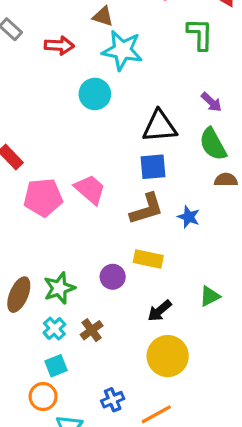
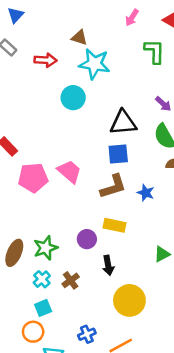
black arrow: (160, 311) -> (108, 265), moved, turned -60

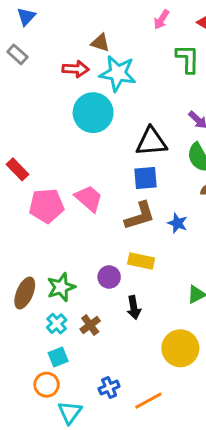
red arrow: (46, 60) -> (76, 69), moved
cyan circle: (73, 98) -> (93, 113), size x1.4
yellow circle: (129, 300) -> (180, 348), moved

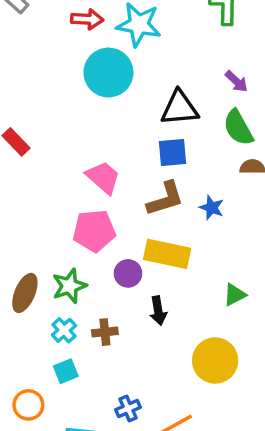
pink pentagon: (47, 206) -> (94, 231), moved
yellow rectangle: (141, 261) -> (167, 254), size x1.4
brown cross: (90, 325) -> (105, 332), turned 30
orange circle: (47, 385) -> (28, 405), moved

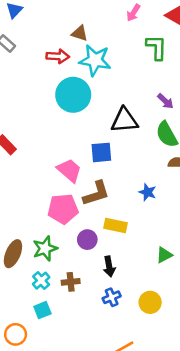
blue square: (172, 153) -> (101, 152), moved
brown L-shape: (165, 199) -> (96, 193), moved
yellow rectangle: (167, 254) -> (115, 225), size x0.7
yellow circle: (215, 361) -> (150, 302), size x0.7
blue cross: (128, 409) -> (112, 297), moved

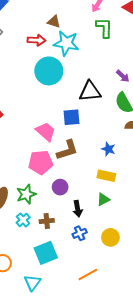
green L-shape: (156, 47) -> (104, 28), moved
yellow rectangle: (115, 225) -> (106, 176), moved
green triangle: (164, 255) -> (103, 199), moved
cyan square: (42, 310) -> (46, 253), moved, size x1.6

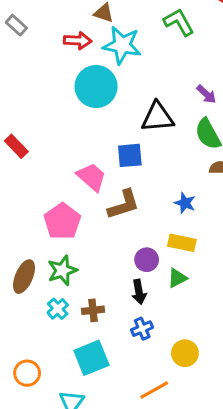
green L-shape: (104, 28) -> (179, 22), turned -30
pink pentagon: (41, 162) -> (62, 221), moved, turned -30
purple circle: (60, 187) -> (147, 260), moved
yellow circle: (110, 237) -> (185, 353), moved

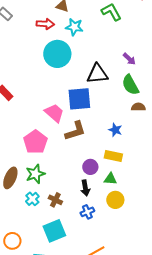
cyan star: (122, 45) -> (74, 27), size x0.7
blue square: (130, 155) -> (79, 99), size x1.4
green triangle: (177, 278) -> (110, 179), turned 32
brown cross: (93, 310) -> (55, 200), turned 32
yellow circle: (185, 353) -> (115, 200), moved

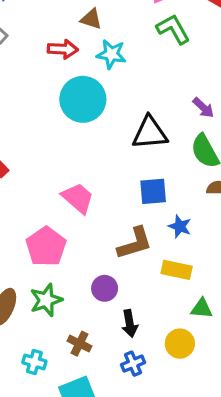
blue square: (79, 99) -> (153, 191), moved, size x0.7
brown L-shape: (75, 131) -> (135, 243), moved
purple circle: (90, 167) -> (105, 288), moved
green triangle: (110, 179) -> (202, 308), moved
cyan cross: (32, 199) -> (34, 362), moved, turned -32

